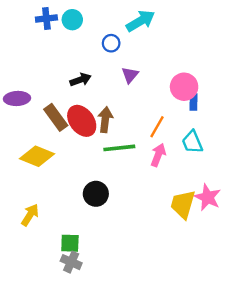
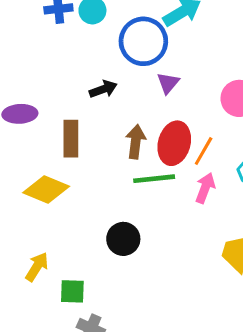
blue circle: (111, 43) -> (143, 41), size x2.0
brown rectangle: (56, 117) -> (71, 139), turned 36
red ellipse: (82, 121) -> (174, 143), moved, turned 52
green square: (70, 243) -> (72, 291), moved

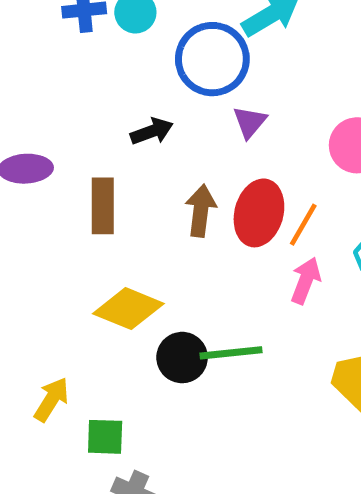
green line: (154, 179) -> (231, 353), moved
yellow diamond: (46, 190) -> (128, 309), moved

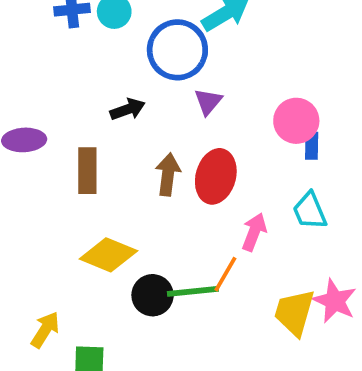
orange line: (303, 225) -> (225, 274), moved

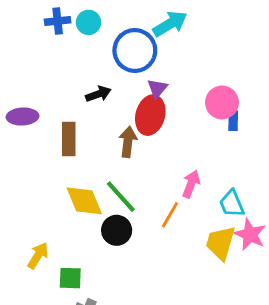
red ellipse: (216, 176) -> (150, 115), moved
cyan trapezoid: (310, 211) -> (232, 204), moved
yellow diamond: (108, 255) -> (84, 201), turned 45
green line: (193, 291) -> (121, 197), moved, turned 54

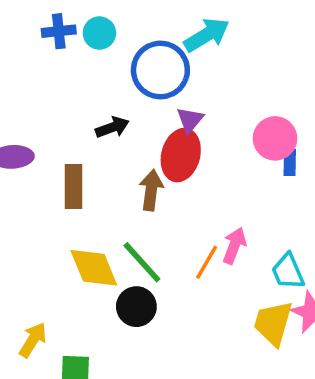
orange line: (170, 215) -> (207, 262), moved

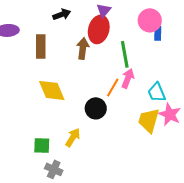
green line: (142, 262) -> (125, 54), moved, turned 32
black circle: (136, 307) -> (96, 108), moved
yellow arrow: (33, 340) -> (73, 137), moved

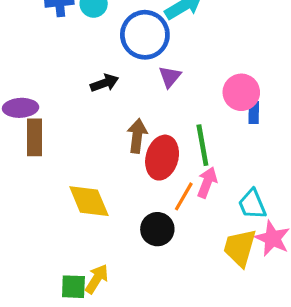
red ellipse: (99, 29) -> (162, 158), moved
brown rectangle: (41, 46) -> (35, 137), moved
yellow arrow: (73, 137) -> (97, 279), moved

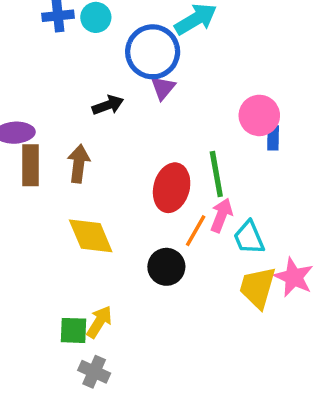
purple triangle: (170, 77) -> (163, 88), moved
brown arrow: (137, 136) -> (79, 164), moved
cyan trapezoid: (252, 204) -> (249, 238), moved

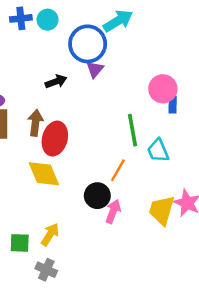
red ellipse: (172, 188) -> (55, 139), moved
pink arrow: (221, 215) -> (113, 211), moved
cyan trapezoid: (249, 238) -> (158, 151), moved
green square: (73, 330) -> (20, 243), moved

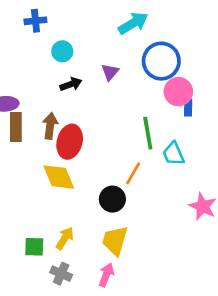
cyan circle: (48, 20) -> (62, 51), moved
blue circle: (88, 44) -> (161, 61), moved
yellow trapezoid: (162, 210) -> (115, 241), moved
pink arrow: (113, 211) -> (106, 275), moved

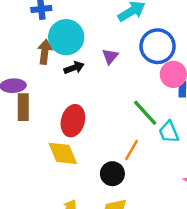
cyan circle: (62, 51) -> (66, 37), size x1.8
brown arrow: (50, 126) -> (45, 52), moved
green line: (148, 133) -> (145, 113), turned -32

